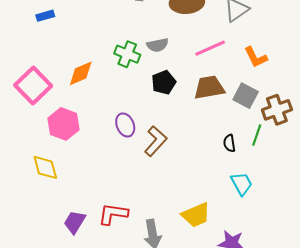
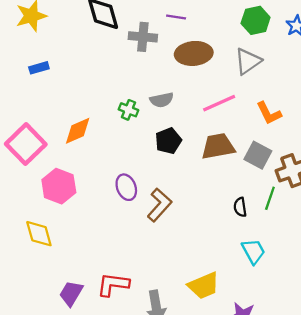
green cross: (127, 54) -> (128, 110), size x0.7

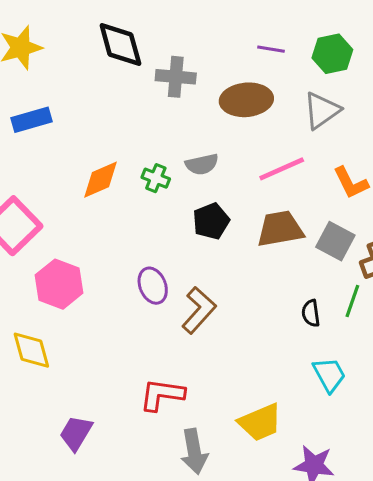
purple line: (176, 17) -> (271, 49), moved
blue rectangle: (39, 68) -> (31, 120), size x1.4
orange diamond: (78, 131) -> (100, 180), moved
red L-shape: (113, 284) -> (162, 395), moved

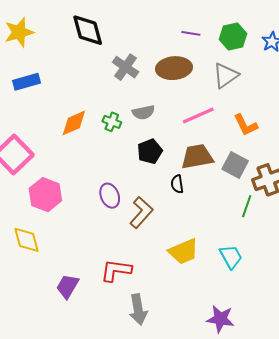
gray cross: (176, 77) -> (126, 67), moved, turned 30
black semicircle: (311, 313) -> (177, 184), moved
yellow trapezoid: (260, 422) -> (183, 251), moved
purple trapezoid: (76, 433) -> (68, 286), moved

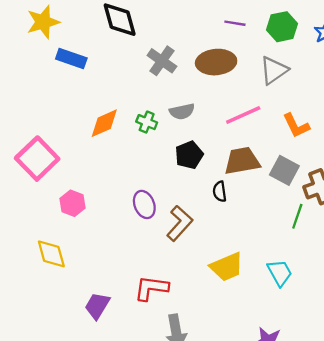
blue rectangle: (26, 82) -> (71, 59), moved, turned 35
pink hexagon: (45, 195) -> (72, 203), size x0.7

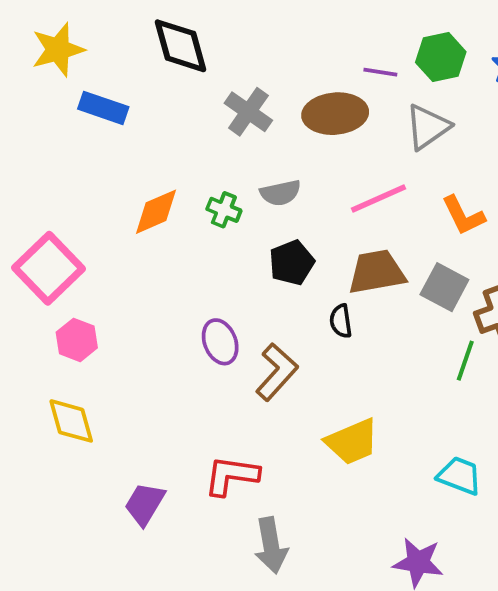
purple line: (235, 23) -> (380, 72), moved
pink hexagon: (72, 203) -> (77, 340), moved
cyan trapezoid: (280, 273) -> (460, 476), moved, turned -40

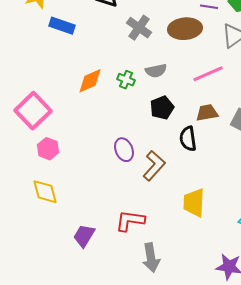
brown trapezoid: (377, 272) -> (207, 113), size x0.7
black semicircle: (341, 321) -> (188, 139), size x1.4
yellow trapezoid: (352, 442) -> (194, 203), turned 116

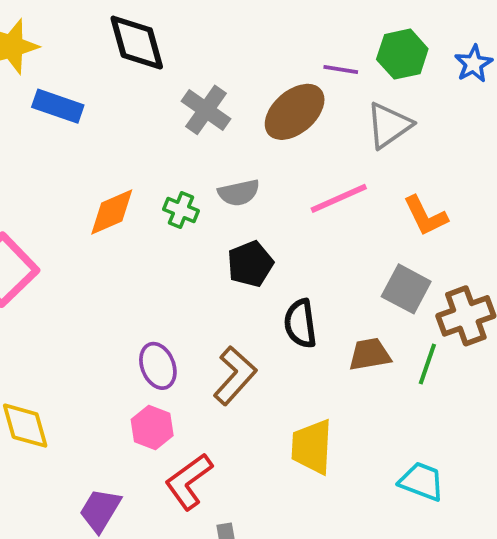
brown ellipse: (185, 29) -> (295, 112), turned -36
brown trapezoid: (207, 113) -> (370, 354), moved
pink hexagon: (48, 149) -> (152, 427), moved
purple ellipse: (124, 150) -> (158, 366), moved
red L-shape: (130, 221) -> (189, 481), turned -44

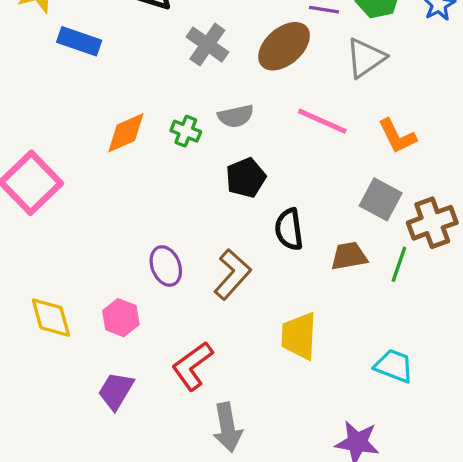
pink line: (339, 198) -> (322, 121), turned 48
pink hexagon: (152, 427) -> (121, 318), moved

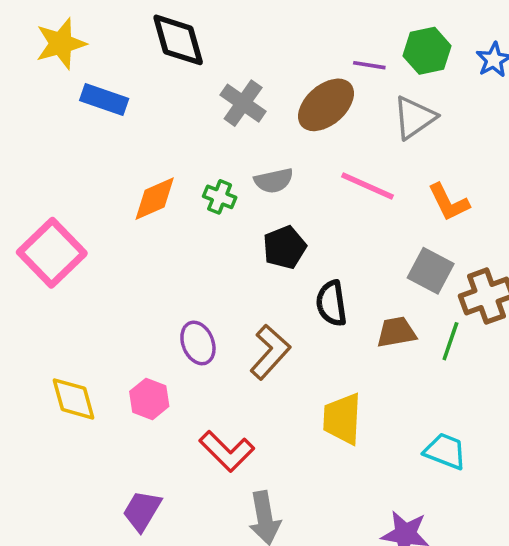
red L-shape: (192, 366) -> (227, 451), turned -99
purple trapezoid: (116, 391) -> (142, 511), moved

